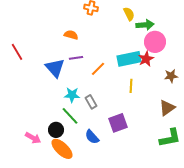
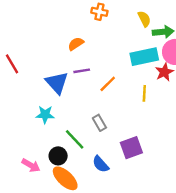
orange semicircle: (71, 35) -> (76, 44), turned -48
cyan rectangle: (129, 59) -> (144, 57), moved
yellow line: (131, 86) -> (144, 93), moved
cyan star: (72, 95) -> (45, 115), moved

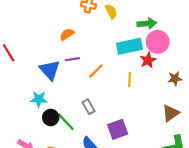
yellow semicircle: (144, 19) -> (111, 12), moved
black circle: (58, 156) -> (51, 117), moved

